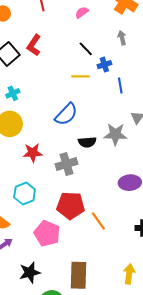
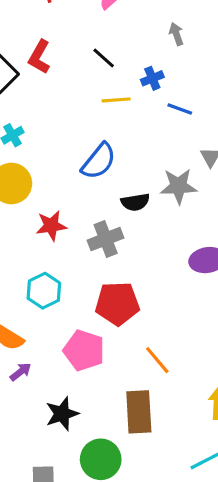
black line: (86, 49) -> (104, 58), moved
blue line: (120, 85) -> (180, 109), turned -56
orange line: (98, 221) -> (157, 360), moved

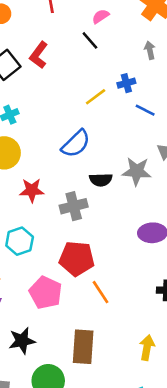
black line: (104, 58) -> (90, 40), moved
yellow line: (116, 100) -> (96, 97), turned -40
orange line: (157, 360) -> (101, 292), moved

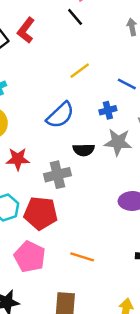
blue cross: (126, 83) -> (108, 110), moved
red pentagon: (77, 259) -> (41, 213), moved
orange line: (101, 292) -> (82, 257), turned -40

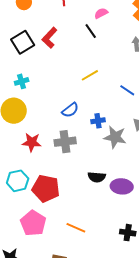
blue cross: (108, 110) -> (98, 121), moved
blue semicircle: (60, 115) -> (70, 110), size x0.7
black semicircle: (84, 150) -> (97, 177), moved
gray cross: (57, 175) -> (65, 142), moved

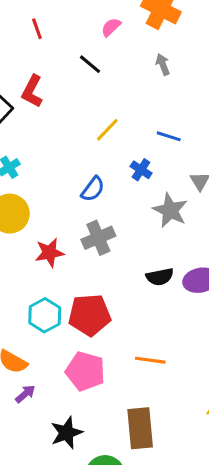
pink semicircle: (101, 13) -> (111, 27), moved
blue cross: (98, 121) -> (141, 170), moved, turned -32
gray star: (115, 137) -> (170, 210), turned 30

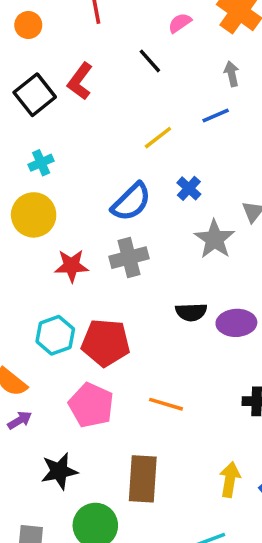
blue line: (169, 136) -> (216, 115), moved, turned -50
blue semicircle: (93, 189) -> (131, 202), size x1.4

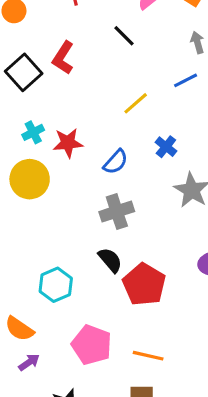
blue semicircle: (131, 202) -> (116, 162), size x0.7
red star: (71, 266) -> (68, 143), moved
black semicircle: (191, 312) -> (110, 260), moved, turned -124
red pentagon: (106, 343) -> (144, 284), moved, turned 30
orange line: (166, 404) -> (148, 356), moved

